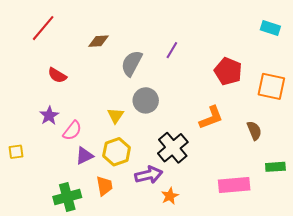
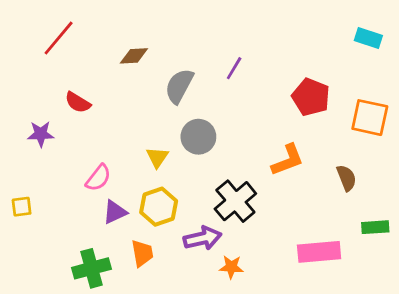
purple star: (49, 116) -> (41, 134), moved, turned 30
orange star: (170, 196) -> (231, 267), turned 30

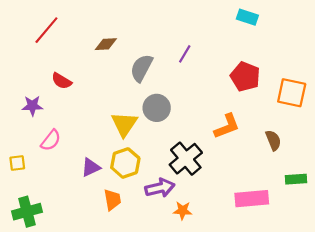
cyan rectangle: (368, 38) -> (247, 17), moved
yellow triangle: (157, 157) -> (124, 124), size x1.5
pink semicircle: (98, 178) -> (51, 140), moved
green cross: (91, 268) -> (27, 212), moved

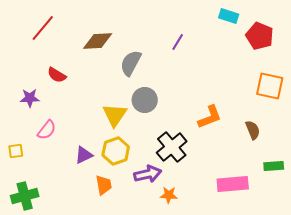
brown diamond: (106, 44) -> (98, 41), size x1.4
purple line: (185, 54) -> (178, 42), moved
red pentagon: (245, 77) -> (260, 36), moved

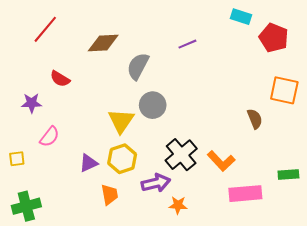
purple line: (178, 42) -> (187, 44), turned 36
orange L-shape: (210, 117) -> (221, 161), moved, turned 68
brown semicircle: (253, 130) -> (255, 119), moved

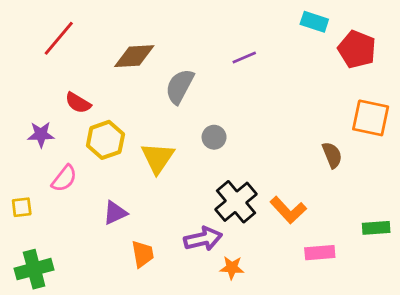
gray circle: (153, 105) -> (214, 137), moved, size x0.7
yellow hexagon: (122, 159) -> (105, 140), moved
pink rectangle: (245, 194) -> (320, 253), size x0.7

